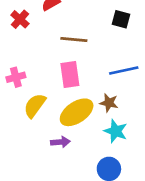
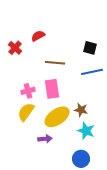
blue line: (124, 70) -> (92, 72), moved
pink cross: (16, 77) -> (28, 91), moved

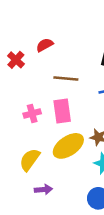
yellow semicircle: (26, 112) -> (30, 160), moved
purple arrow: (45, 139) -> (43, 190), moved

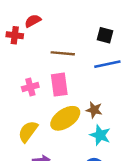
red semicircle: (45, 45) -> (33, 21), moved
red cross: (16, 60) -> (15, 35), turned -35

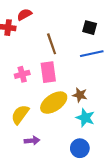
brown line: (63, 53) -> (52, 44), turned 66

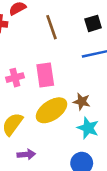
black square: (90, 28) -> (93, 23), turned -32
brown line: (52, 44) -> (51, 27), moved

